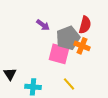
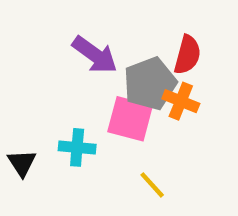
purple arrow: (43, 25) -> (95, 55), size x1.5
cyan cross: (33, 87) -> (77, 147), moved

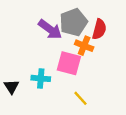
gray pentagon: (150, 83) -> (74, 22), moved
orange cross: (181, 101) -> (84, 46), moved

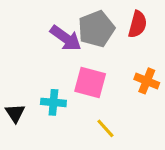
red semicircle: (99, 29) -> (138, 24), moved
orange cross: (84, 46) -> (147, 81), moved

